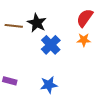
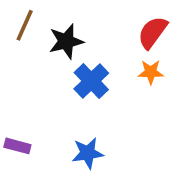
black star: (37, 23) -> (66, 41), turned 30
brown line: (14, 26) -> (25, 25), moved, turned -72

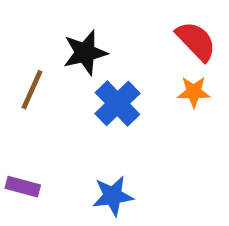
brown line: (25, 25) -> (32, 90), moved
red semicircle: (153, 32) -> (196, 41), turned 100

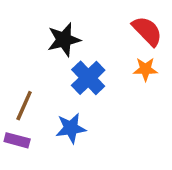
brown line: (32, 90) -> (24, 106), moved
blue star: (113, 196) -> (71, 128), moved

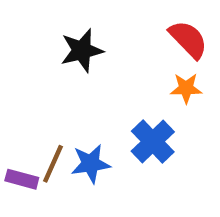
blue cross: (88, 78) -> (153, 141), moved
brown line: (24, 106) -> (53, 164), moved

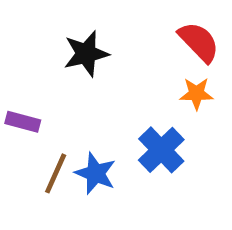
blue star: (91, 164) -> (95, 173), turned 30
purple rectangle: (22, 179) -> (23, 122), moved

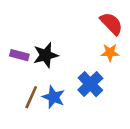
black star: (86, 54) -> (46, 55), moved
purple rectangle: (23, 122) -> (19, 55), moved

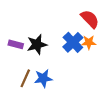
blue cross: (90, 84) -> (73, 42), moved
blue star: (54, 97) -> (43, 78), turned -30

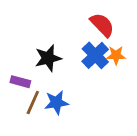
red semicircle: (90, 19) -> (102, 25), moved
purple rectangle: (16, 44) -> (20, 82), moved

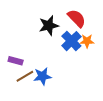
black star: (48, 58) -> (49, 26), moved
brown line: (33, 102) -> (25, 76), turned 36

